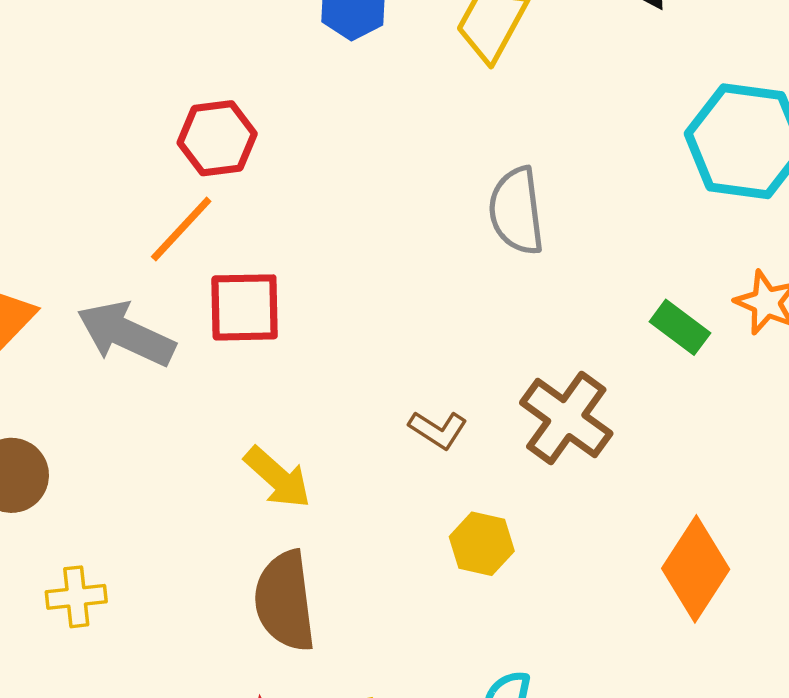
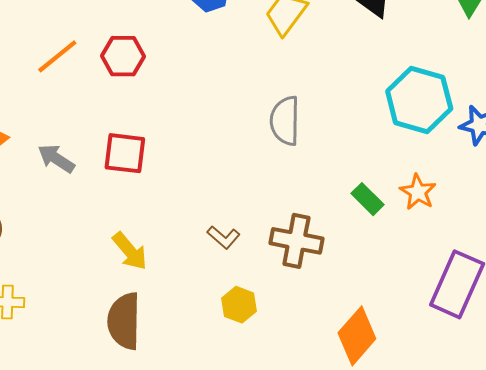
orange line: (181, 229) -> (57, 56), moved
gray arrow: (126, 334) -> (56, 159), size x0.7
brown cross: (566, 418) -> (296, 241), turned -33

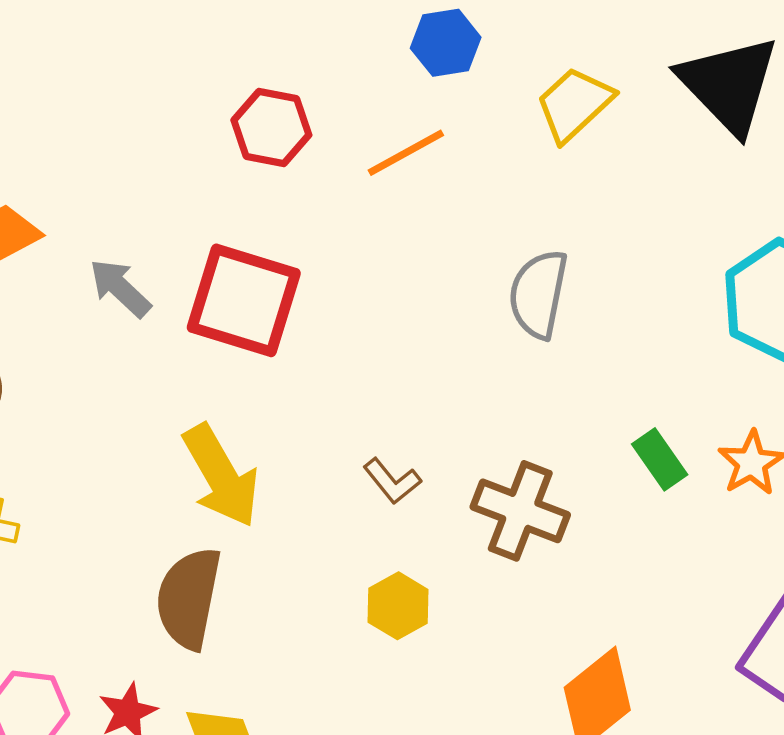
orange line: (57, 56) -> (406, 153), moved
red square: (125, 153) -> (244, 300), size x1.4
yellow arrow: (130, 251) -> (221, 476), size x1.4

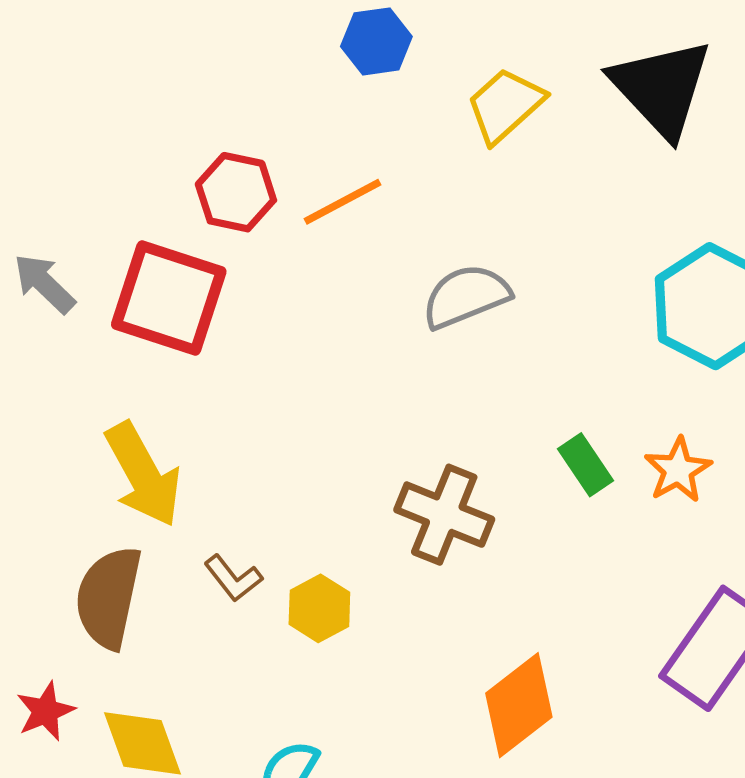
red hexagon: (271, 128) -> (236, 192), moved
orange line: (406, 153) -> (343, 202), moved
gray semicircle: (538, 294) -> (466, 296), turned 56
brown L-shape: (392, 481) -> (233, 578), moved

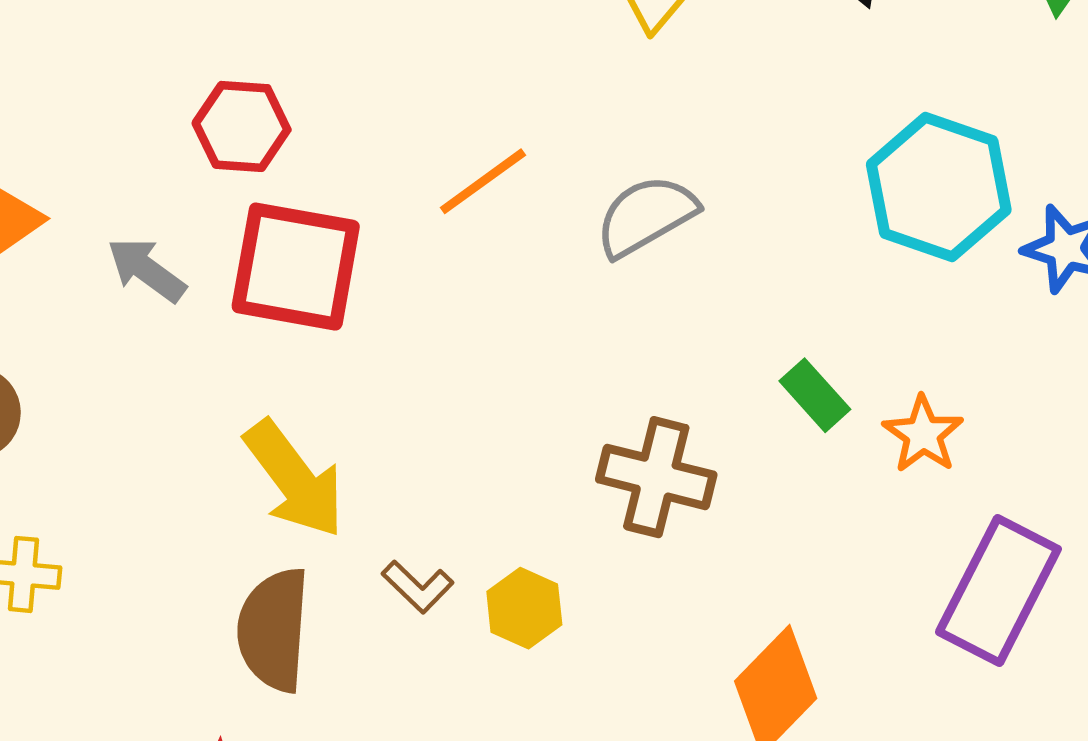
red hexagon: (236, 192) -> (242, 126), moved
orange line: (343, 202) -> (483, 181), moved
orange star: (678, 470) -> (923, 434), moved

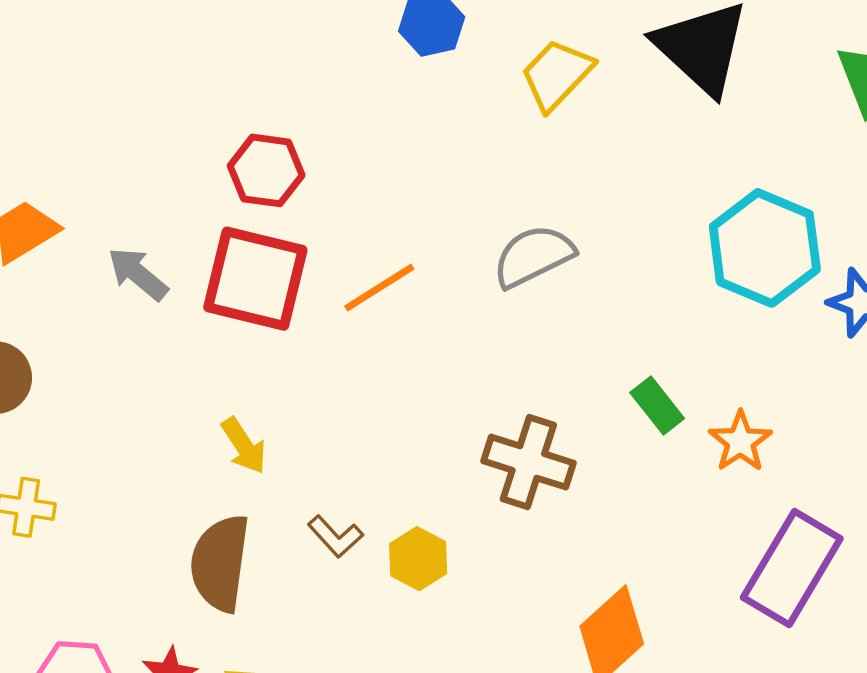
red hexagon: (242, 126) -> (266, 170), moved
orange line: (483, 181) -> (379, 288), moved
yellow arrow: (294, 479) -> (244, 446), size x0.6

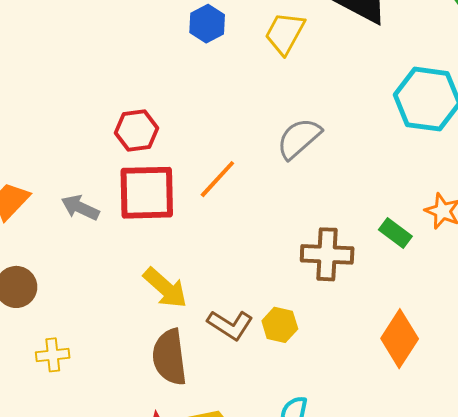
green rectangle: (657, 405) -> (395, 233), moved
yellow arrow: (244, 446) -> (165, 288), size x1.4
brown L-shape: (335, 536) -> (230, 325), size x1.4

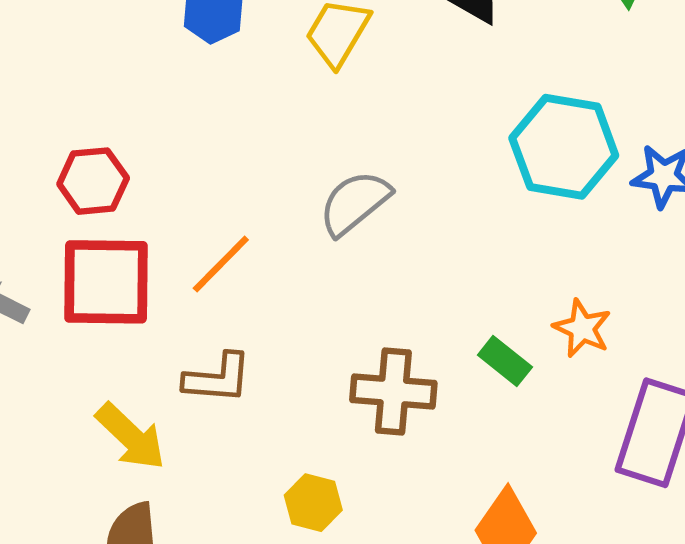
brown L-shape: (230, 325) -> (218, 378), moved, turned -30

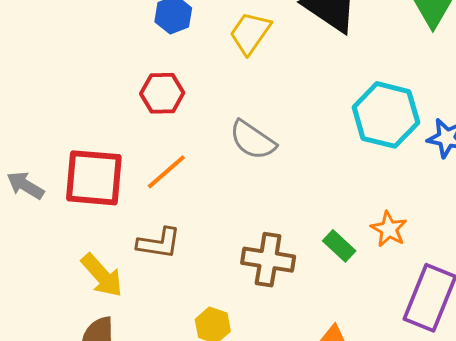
red hexagon: (93, 181) -> (162, 93), moved
gray semicircle: (355, 203) -> (253, 140), turned -111

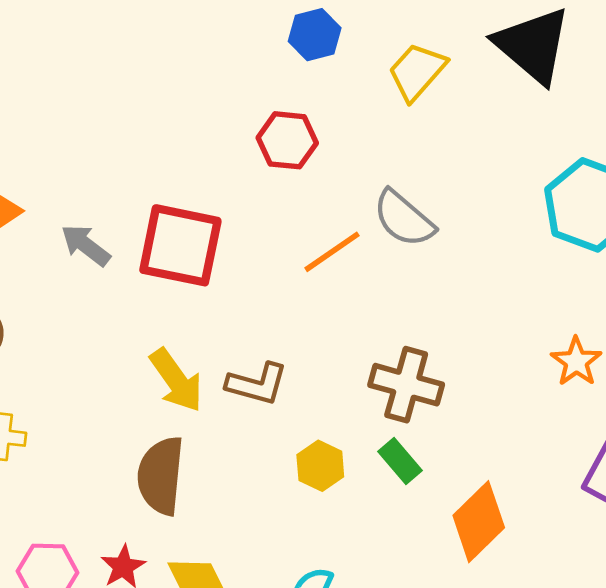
orange line: (166, 172) -> (332, 252), moved
brown L-shape: (159, 243) -> (257, 384), moved
green rectangle: (339, 246) -> (400, 461), moved

